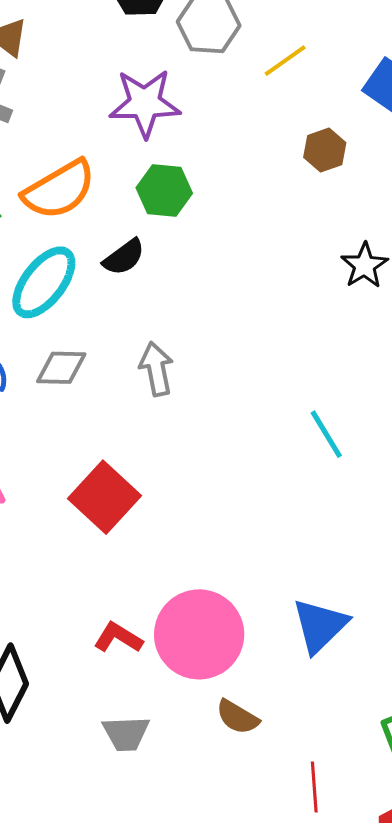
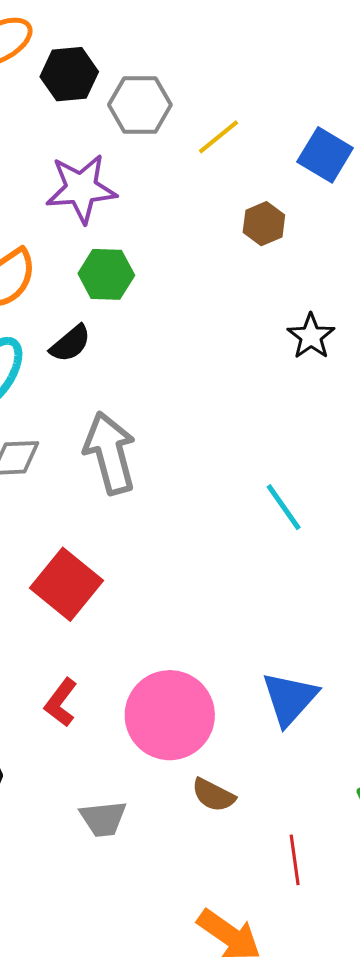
gray arrow: (156, 369) -> (110, 453), size x1.5
red L-shape: (118, 638) -> (61, 702), moved, turned -81

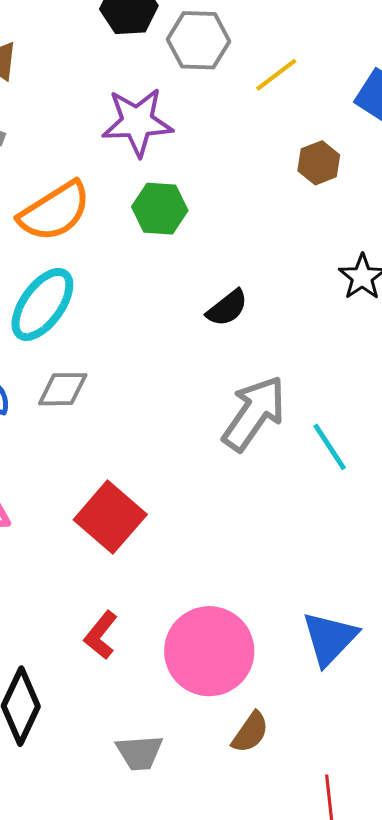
black semicircle: (70, 344) -> (227, 308), moved
gray arrow: (110, 453) -> (254, 413), moved, turned 48
brown semicircle: (213, 795) -> (250, 732), turned -84

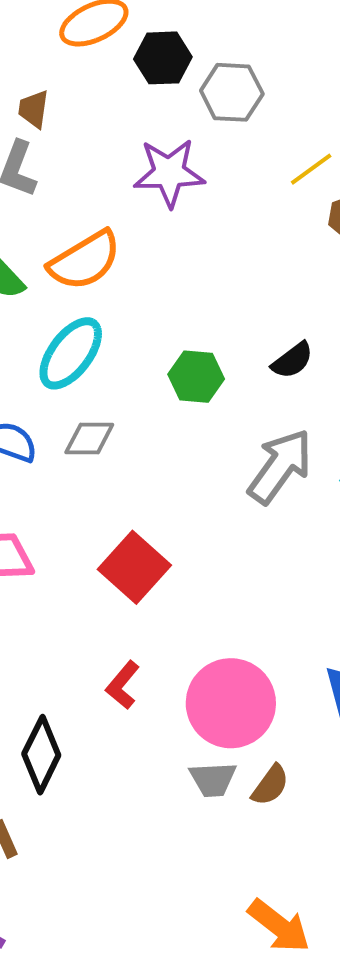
yellow line: (276, 75) -> (311, 169), moved
green hexagon: (160, 209) -> (196, 377), moved
black semicircle: (227, 308) -> (292, 360), moved
gray trapezoid: (139, 753) -> (213, 779), moved

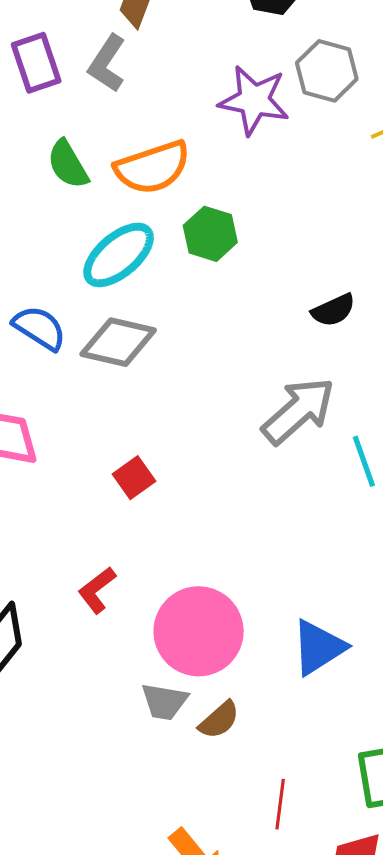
gray hexagon: (232, 92) -> (327, 71), moved
green hexagon: (196, 377) -> (210, 234), moved
gray diamond: (89, 438) -> (118, 342), size x1.4
red square: (134, 567) -> (134, 478), size x0.6

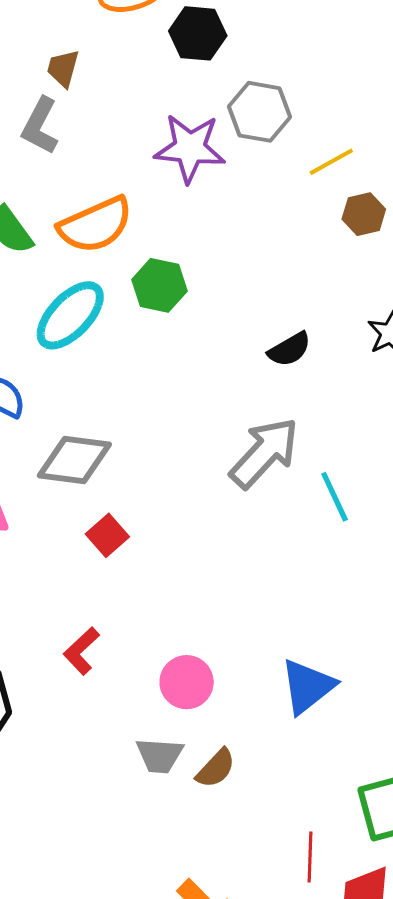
gray diamond: (118, 342) -> (74, 460), moved
pink circle: (199, 631) -> (187, 682), size x0.6
red line: (280, 804) -> (310, 857), moved

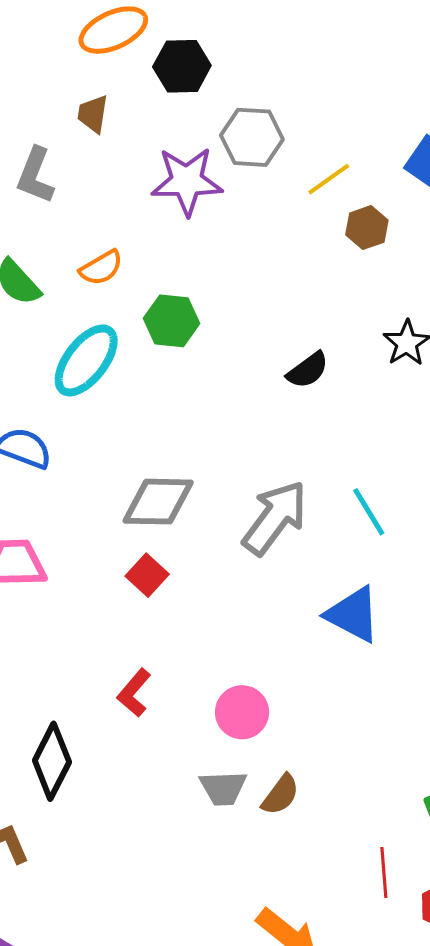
brown trapezoid: (63, 68) -> (93, 114), moved
orange semicircle: (95, 225) -> (101, 268), size x0.6
gray arrow: (264, 453) -> (275, 518), moved
gray diamond: (74, 460) -> (158, 502), moved
blue triangle: (308, 686) -> (353, 615), moved, turned -48

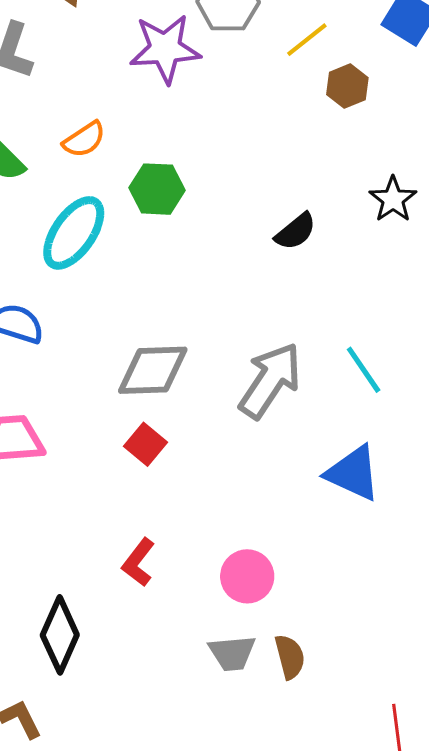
brown semicircle: (280, 795) -> (290, 657), turned -48

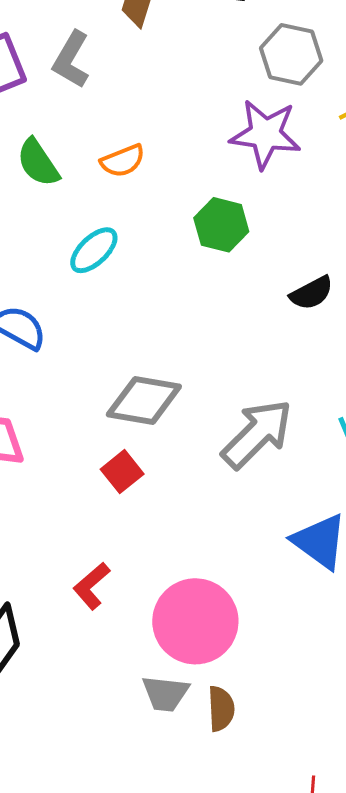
purple star: (165, 49) -> (265, 134), moved
green hexagon: (157, 189) -> (221, 225), moved
cyan ellipse: (74, 233) -> (94, 250), size x0.7
pink circle: (247, 576) -> (195, 621), size x1.6

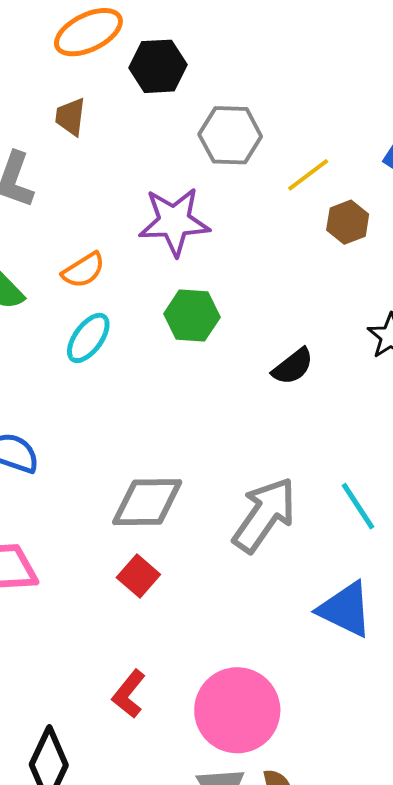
purple star: (265, 134) -> (174, 222), moved
cyan ellipse: (94, 250) -> (88, 338), moved

